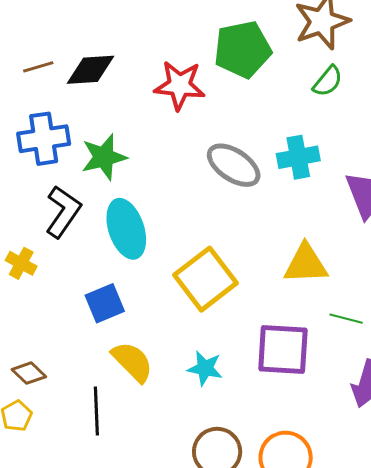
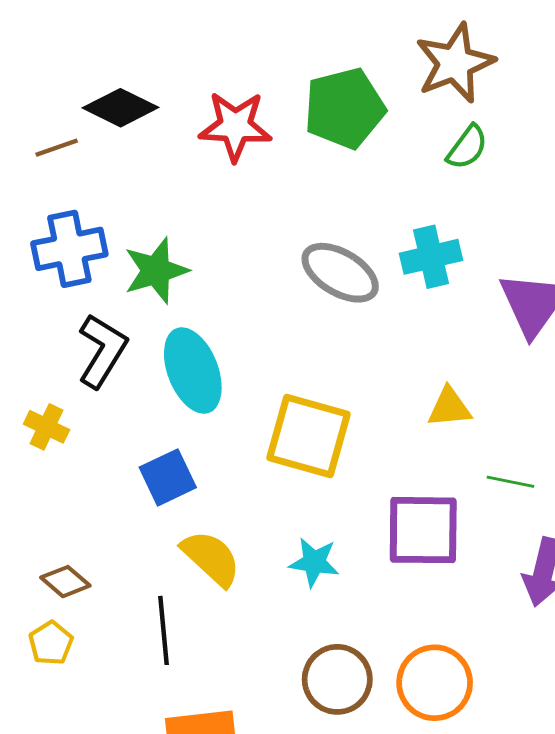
black diamond: (91, 70) -> (121, 108), moved, turned 33
red star: (180, 85) -> (235, 126), moved
yellow triangle: (306, 264) -> (449, 407), size x0.7
yellow square: (206, 279) -> (309, 436), turned -34

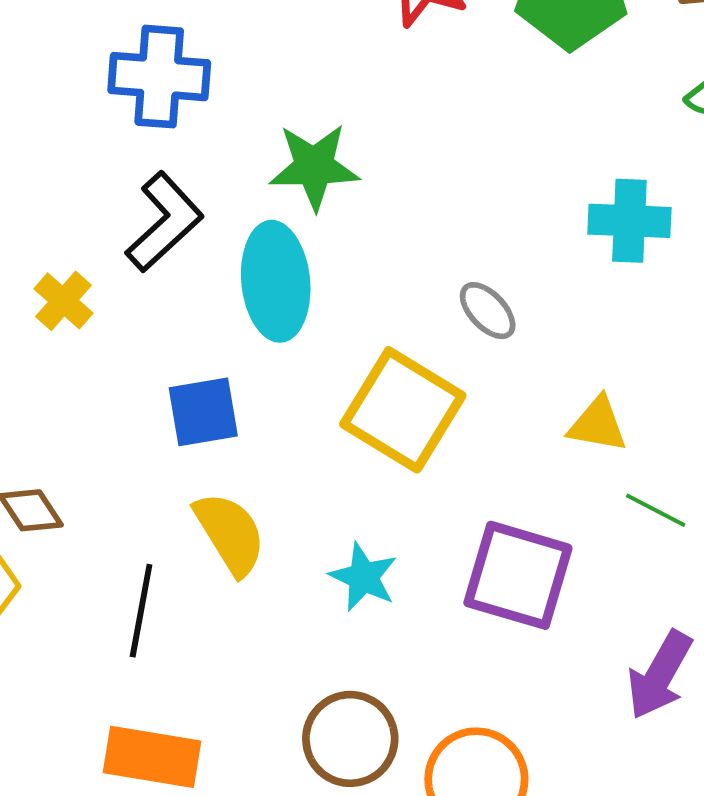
green star: (156, 271) -> (314, 167), moved
gray ellipse: (340, 273) -> (488, 311), moved, size x0.6
green line: (510, 482) -> (656, 510), moved

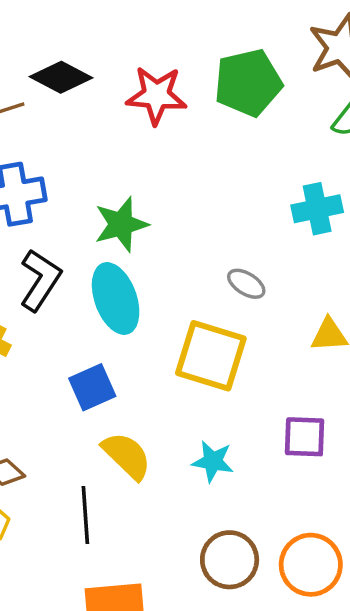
purple square: (518, 575) -> (305, 437), size x0.7

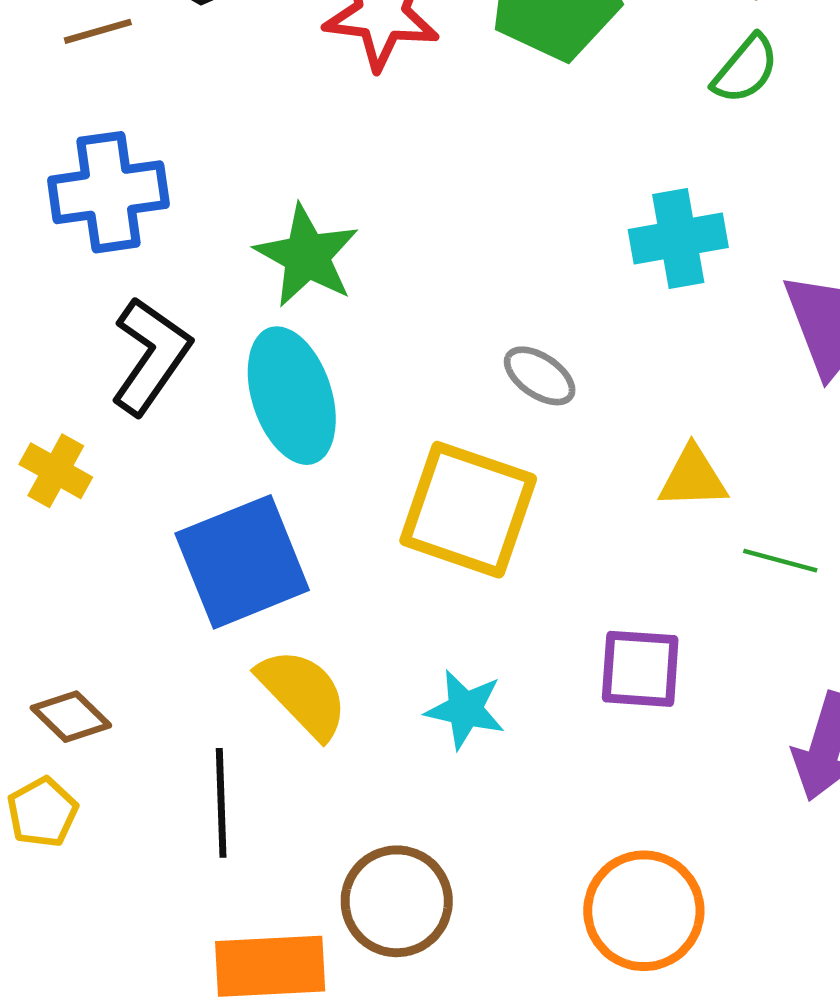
green star: (121, 224) -> (307, 256), turned -30
blue square: (92, 387) -> (242, 562), size x1.5
brown circle: (230, 560) -> (397, 901), moved

